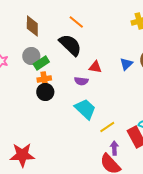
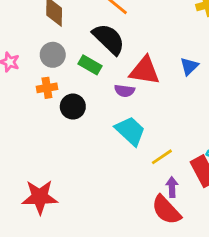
green rectangle: (41, 63) -> (90, 65), moved, turned 63
red triangle: (95, 67) -> (145, 71), size x1.6
orange cross: (44, 79) -> (47, 88), moved

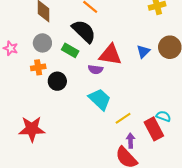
red star: (40, 197) -> (32, 129), moved

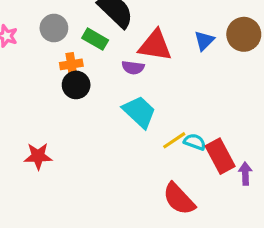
orange cross: (38, 67) -> (71, 64), moved
cyan semicircle: (163, 116) -> (195, 142), moved
red star: (32, 129) -> (38, 156), size x0.7
purple arrow: (131, 141) -> (245, 174), moved

